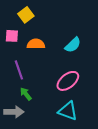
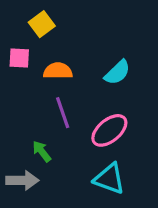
purple line: (19, 70) -> (63, 113), moved

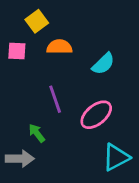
orange semicircle: (58, 71) -> (59, 47), moved
cyan triangle: (109, 179) -> (116, 157), moved, turned -48

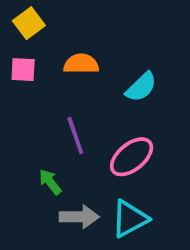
yellow square: (37, 21) -> (29, 23), moved
cyan triangle: (116, 157) -> (130, 219), moved
gray arrow: (20, 159) -> (79, 217), moved

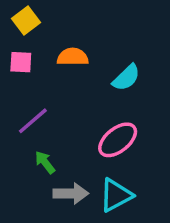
purple line: (75, 135) -> (33, 121), moved, turned 68

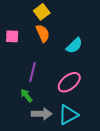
yellow square: (26, 21) -> (42, 12), moved
orange semicircle: (73, 57) -> (43, 33), turned 66
purple line: (33, 121) -> (33, 72), moved, turned -36

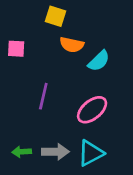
yellow square: (42, 12) -> (55, 16), turned -35
orange semicircle: (43, 33) -> (72, 45), moved, turned 126
green arrow: (26, 95) -> (22, 152), moved, turned -56

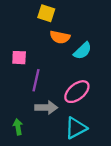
pink square: (16, 49) -> (19, 58), moved
green arrow: (22, 152) -> (18, 127), turned 84
gray arrow: (55, 152) -> (46, 108), moved

